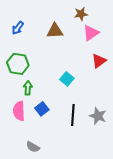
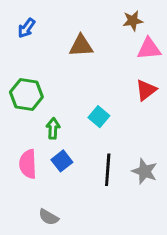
brown star: (81, 14) -> (133, 21), moved
blue arrow: (18, 28) -> (26, 28), moved
pink triangle: (91, 33) -> (149, 49), moved, turned 30
green arrow: (28, 88) -> (53, 128), moved

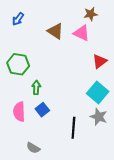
brown triangle: (81, 46) -> (55, 31), turned 36
pink triangle: (149, 49) -> (82, 33), moved, turned 30
cyan square: (99, 117) -> (98, 93), moved, size x1.5
black line: (108, 170) -> (73, 128), moved

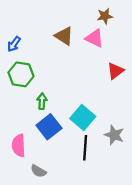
blue arrow: (18, 19) -> (14, 44), moved
cyan square: (98, 93) -> (83, 117), moved
blue square: (42, 110) -> (49, 127), size x1.5
pink semicircle: (19, 112) -> (19, 145), moved

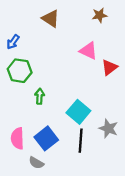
brown triangle: (64, 36) -> (51, 19), moved
pink triangle: (94, 38) -> (88, 51), moved
blue square: (49, 127) -> (46, 138), moved

